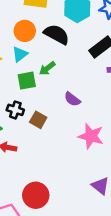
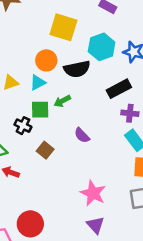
black semicircle: (57, 34) -> (77, 69), turned 130
black cross: (15, 110) -> (23, 126), moved
pink star: (91, 136) -> (93, 193), moved

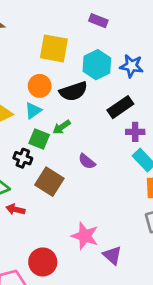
green square: (40, 110) -> (39, 139), turned 30
brown square: (45, 150) -> (49, 182), size x1.5
pink star: (93, 193) -> (85, 236), moved

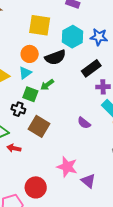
purple semicircle: (87, 161) -> (84, 123), moved

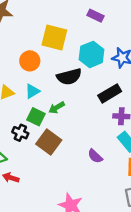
orange circle: (30, 54) -> (30, 61), moved
brown square: (39, 126) -> (49, 142), moved

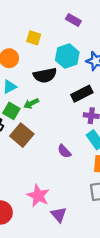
yellow square: (54, 37) -> (34, 38), size x0.6

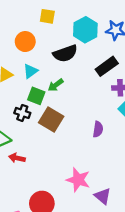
purple semicircle: (64, 151) -> (98, 129), turned -120

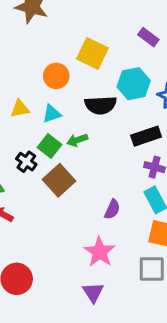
yellow square: (47, 16) -> (92, 53), size x1.5
pink star: (78, 180) -> (100, 252), moved

